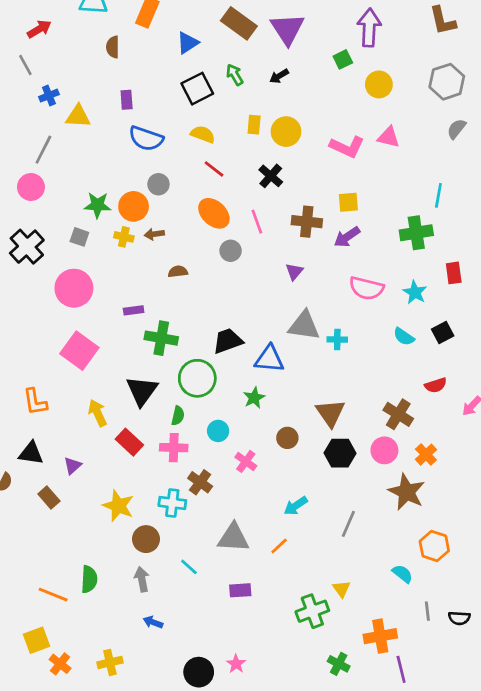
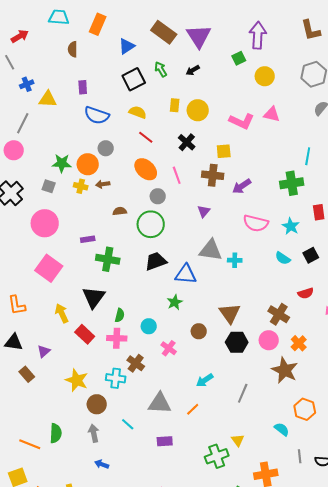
yellow square: (348, 202) -> (224, 151), moved
green circle: (197, 378) -> (151, 224), moved

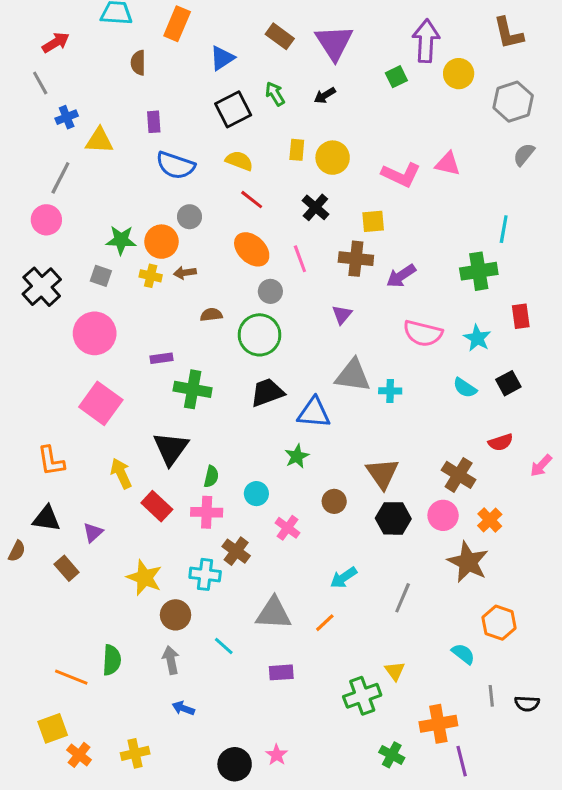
brown rectangle: (164, 32) -> (280, 36), size x0.7
yellow circle: (265, 76) -> (459, 74), moved

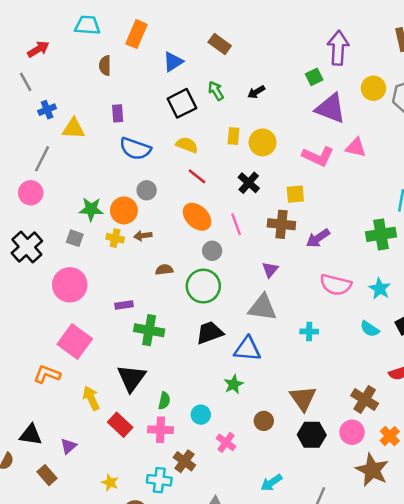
purple triangle: (334, 42) -> (331, 108), moved, turned -36
yellow circle: (459, 74) -> (373, 88), moved
gray triangle: (353, 375) -> (263, 307), moved
orange L-shape: (51, 461) -> (47, 374), moved, turned 120
yellow star: (144, 578) -> (110, 483), size x0.6

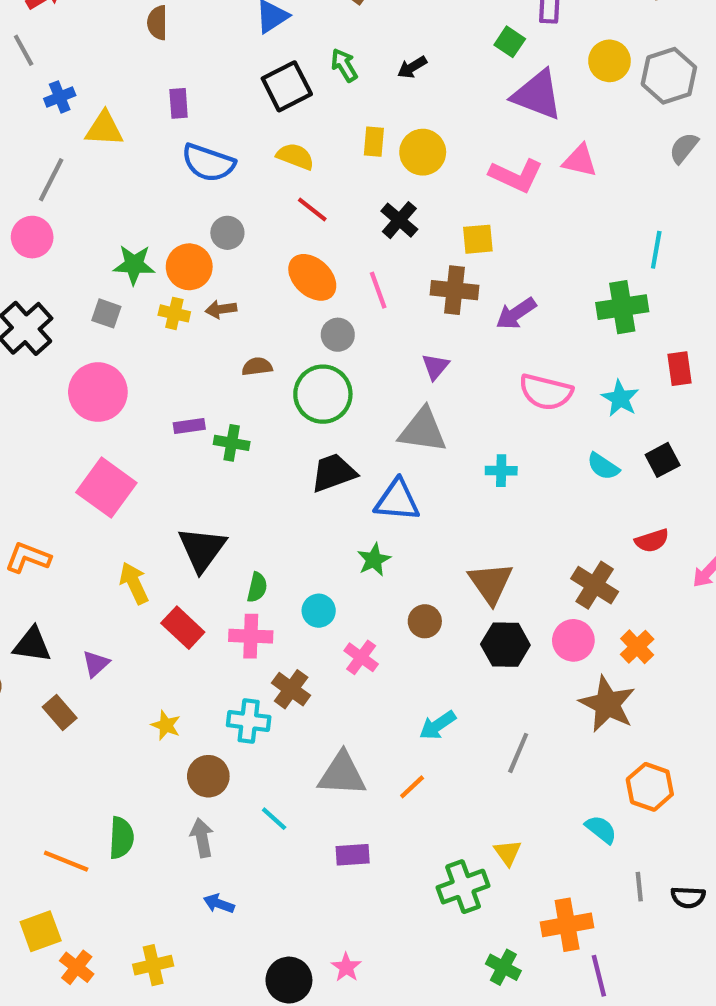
green square: (314, 77) -> (510, 42), turned -30
green cross: (149, 330) -> (232, 443), moved, size x0.7
orange L-shape: (47, 374) -> (28, 558), moved

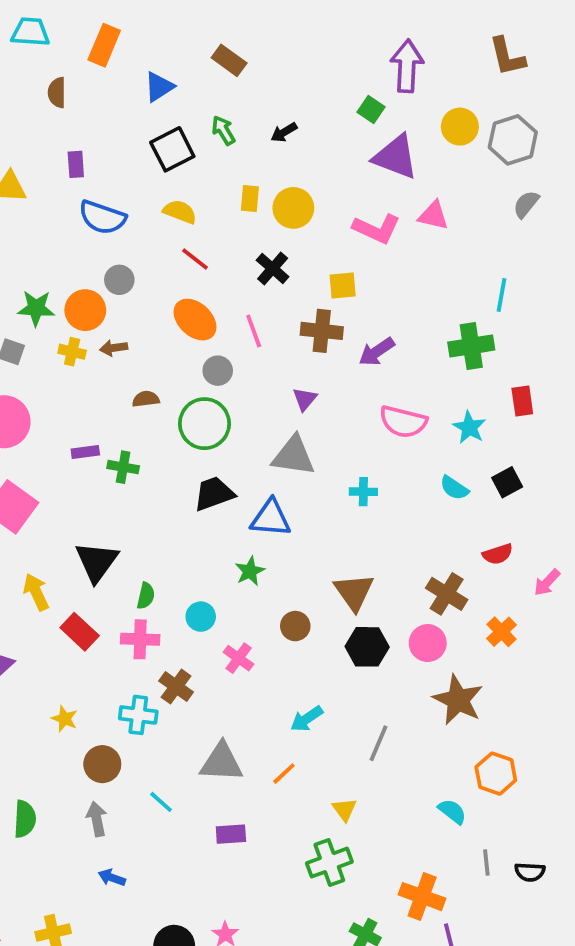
orange cross: (637, 647) -> (501, 632), moved
yellow triangle: (508, 853) -> (344, 810), moved
orange cross: (567, 925) -> (422, 897), turned 30

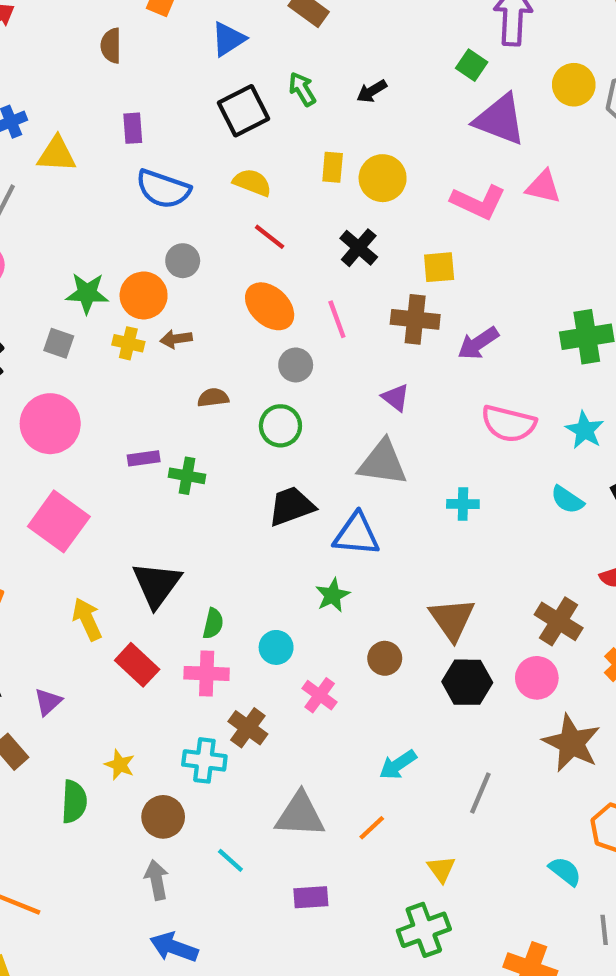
purple triangle: (305, 399) -> (396, 398), turned -32
green circle: (204, 424) -> (280, 426), size x0.7
green semicircle: (25, 819) -> (74, 802), moved
blue arrow: (112, 878) -> (174, 947), size x1.5

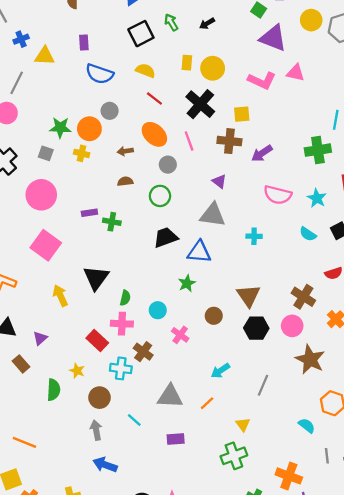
black cross: (359, 248) -> (200, 104), size x1.5
brown arrow: (176, 339) -> (125, 151), moved
red rectangle: (137, 665) -> (97, 340), moved

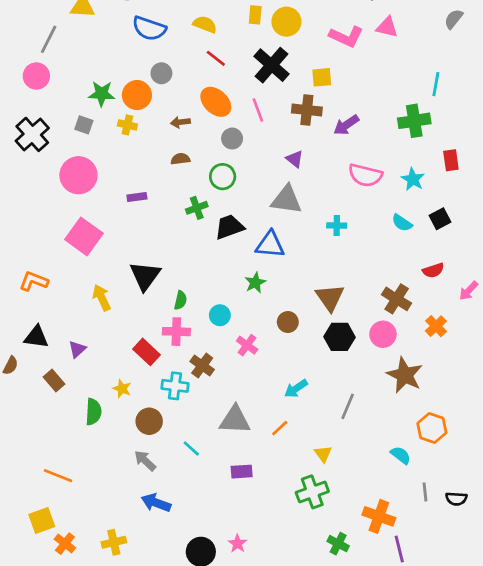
green cross: (112, 222) -> (197, 208), moved, turned -30
gray arrow: (96, 430) -> (145, 461), turned -36

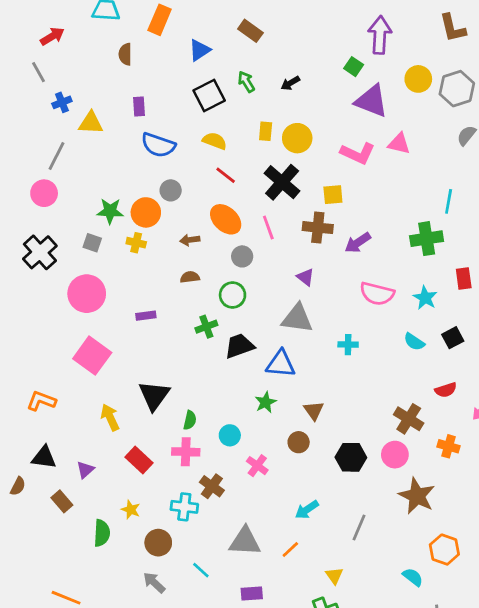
brown triangle: (330, 298) -> (314, 411), moved, size x0.7
orange cross: (436, 326) -> (449, 446), turned -30
red rectangle: (146, 352) -> (139, 460), moved

